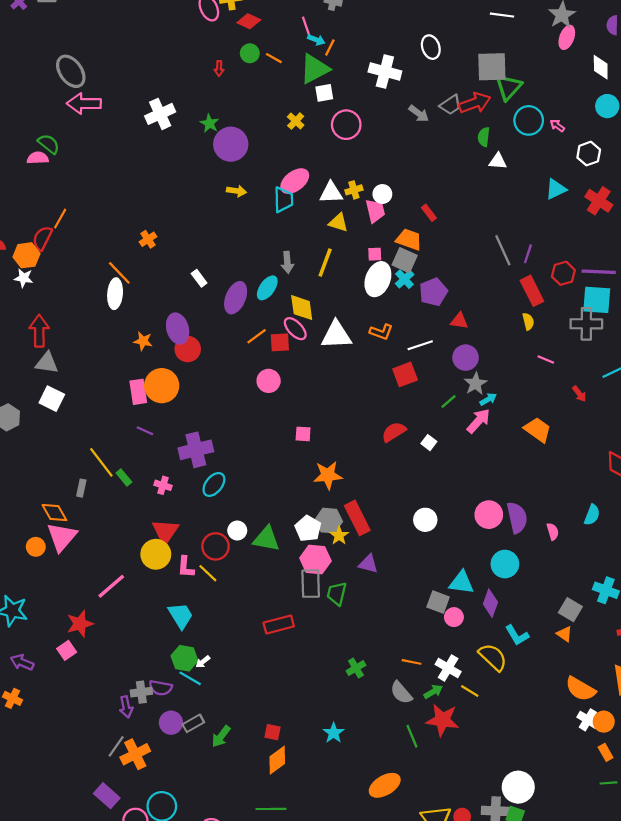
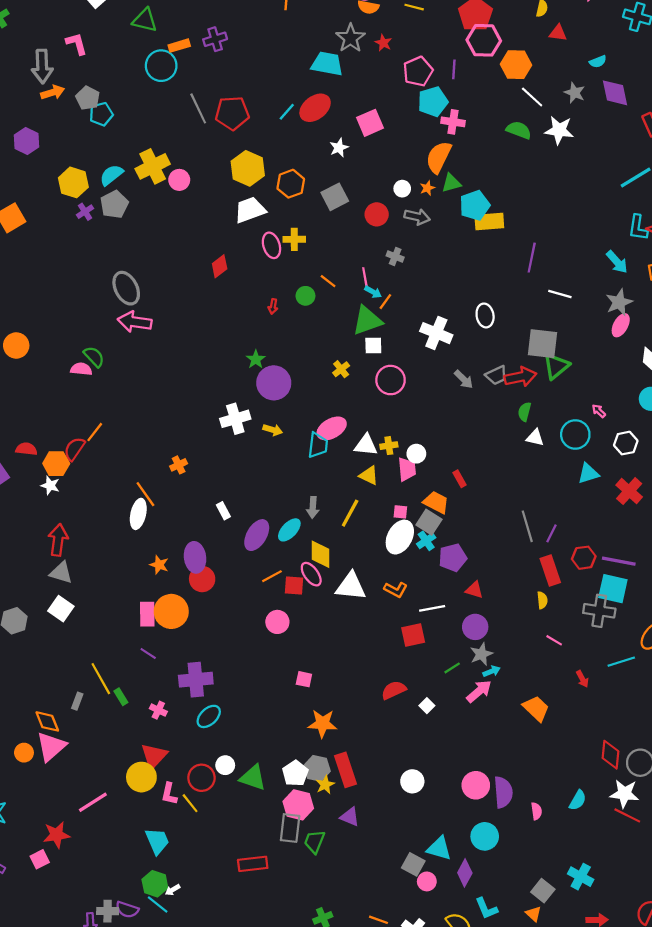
red diamond: (249, 21) -> (220, 266), moved, turned -70
orange line: (274, 58) -> (328, 281), moved
white cross: (160, 114) -> (235, 419), moved
cyan circle: (529, 120) -> (575, 434), moved

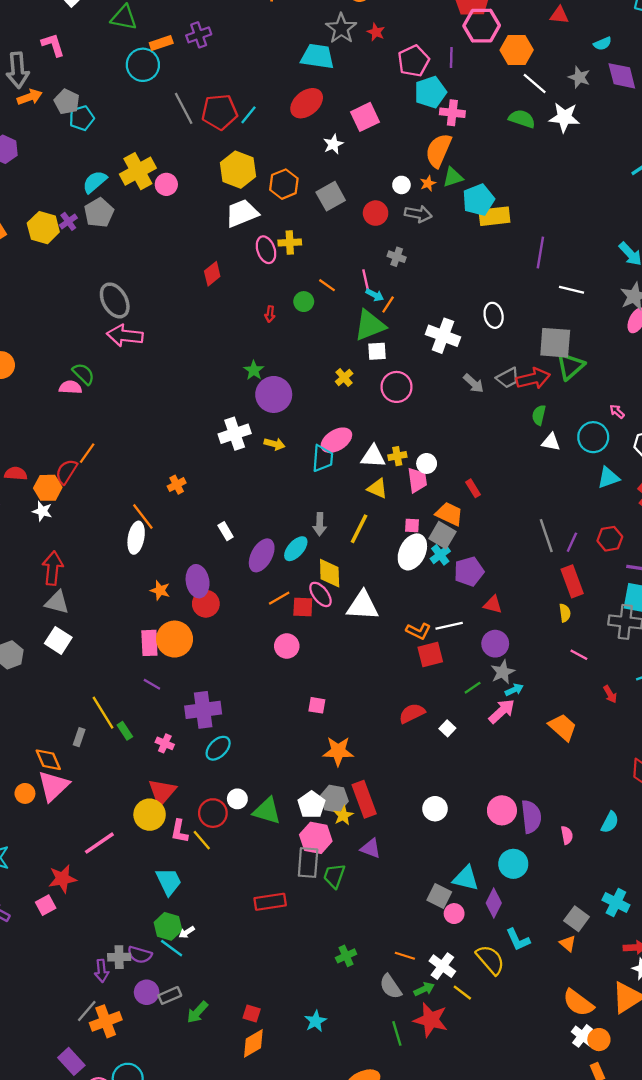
cyan line: (287, 112) -> (249, 115), moved
yellow hexagon: (73, 182) -> (43, 228), moved
red hexagon: (584, 558) -> (610, 539), moved
orange L-shape: (396, 590) -> (418, 631), moved

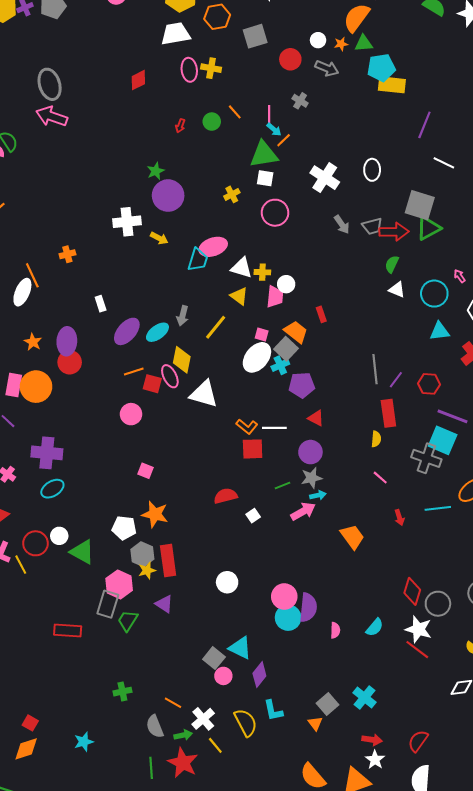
white pentagon: (311, 805) -> (124, 528), moved, turned 30
cyan circle: (513, 864) -> (288, 618), moved

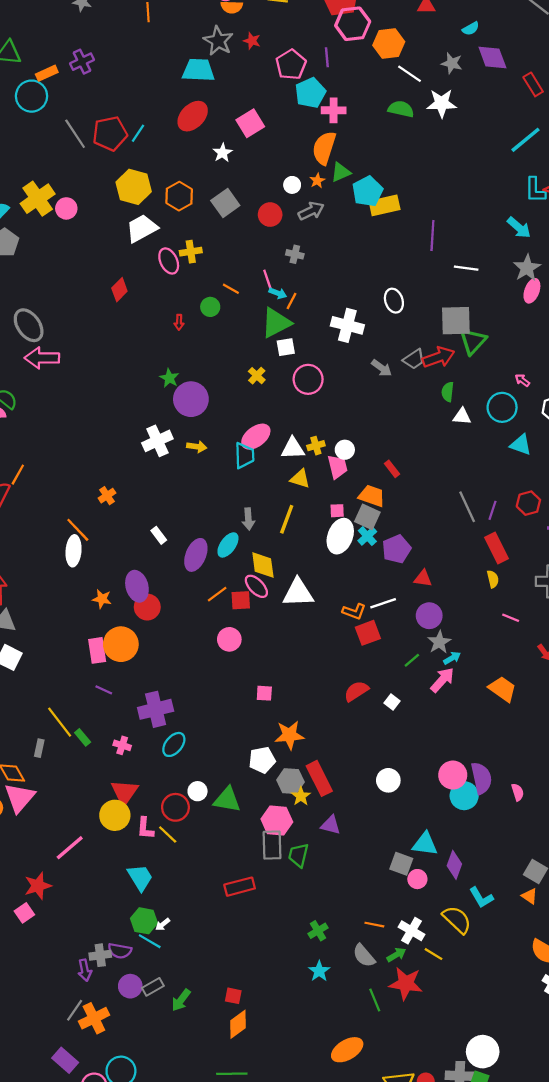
gray arrow: (327, 68) -> (311, 211), turned -30
cyan triangle: (440, 331) -> (521, 445), turned 45
cyan star: (84, 742) -> (319, 971), moved

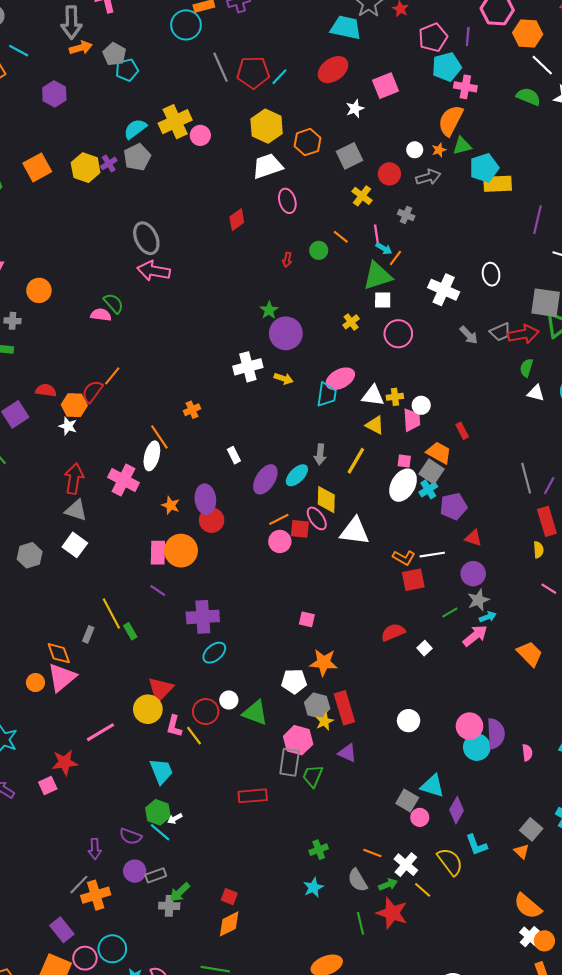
yellow cross: (191, 252) -> (362, 196), moved, turned 36
pink circle: (229, 639) -> (280, 541), moved
pink cross: (122, 745) -> (123, 480), moved, size x1.8
gray cross: (100, 955) -> (169, 906), moved

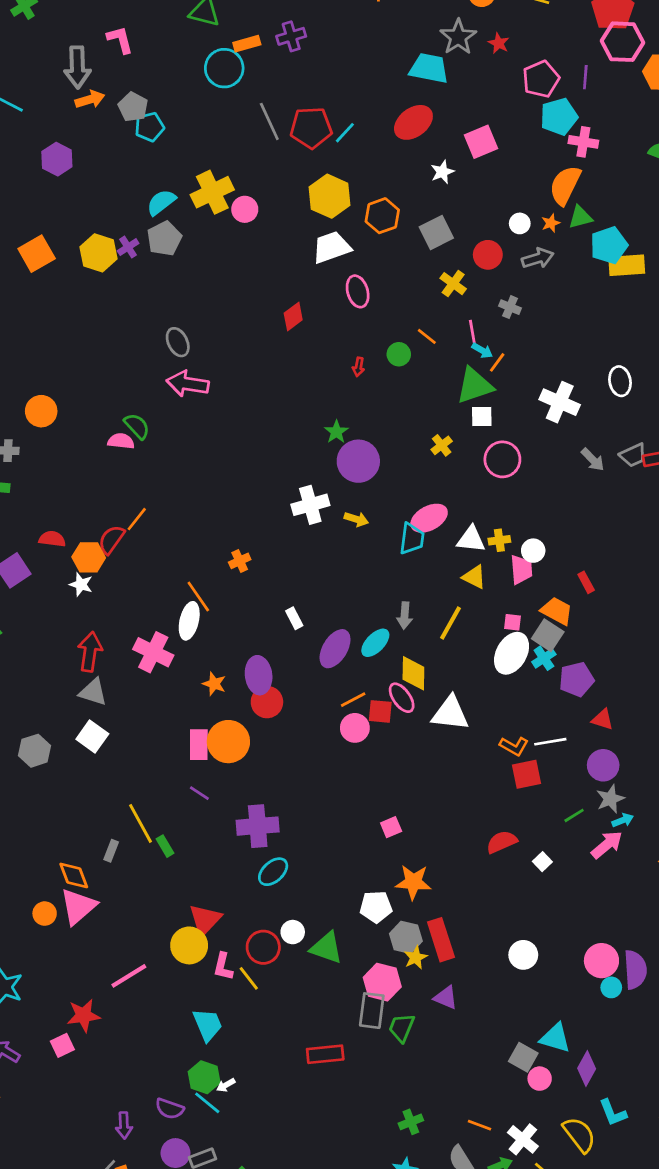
gray ellipse: (146, 238) -> (178, 342), size x0.7
pink square: (307, 619) -> (391, 827), turned -35
cyan circle: (477, 747) -> (611, 987), size x0.6

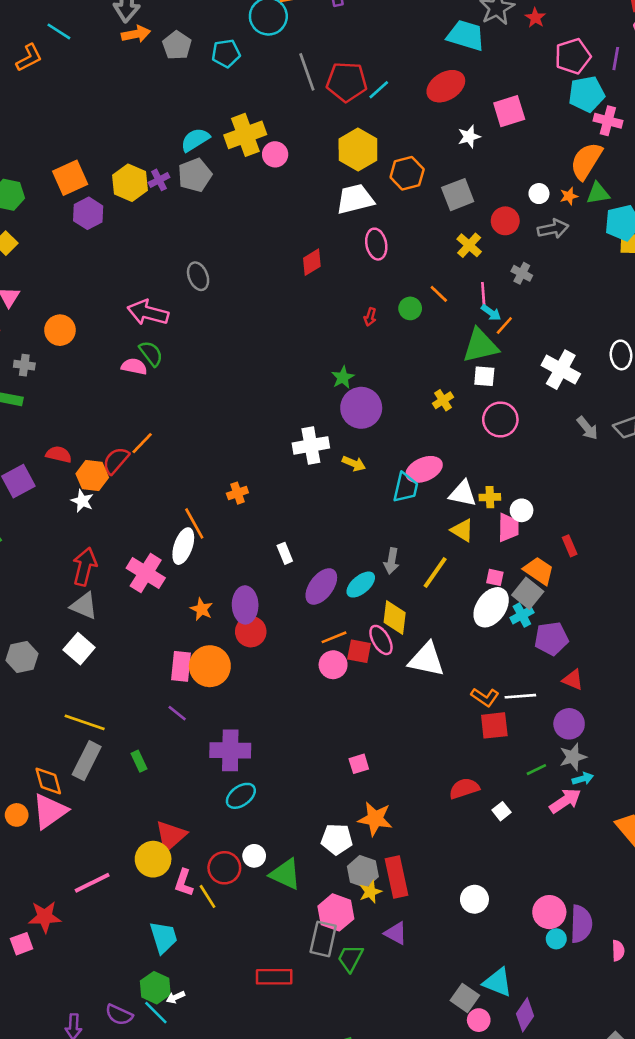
cyan pentagon: (149, 127) -> (226, 53), moved
purple hexagon: (57, 159) -> (88, 213), moved
pink arrow: (188, 384) -> (148, 313), moved
yellow line: (140, 823) -> (85, 722), moved, turned -48
gray rectangle: (111, 851) -> (87, 761), size x1.8

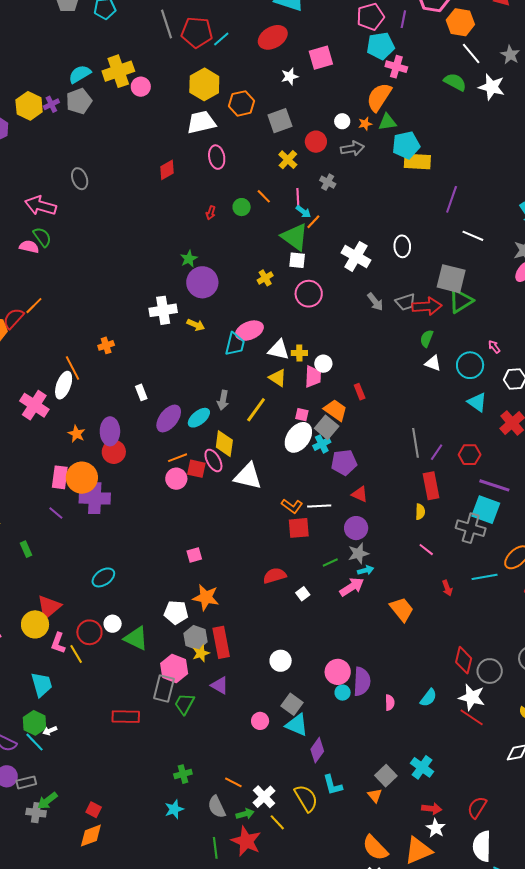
green triangle: (480, 346) -> (295, 237), turned 48
purple cross: (230, 750) -> (95, 498), moved
gray square: (465, 998) -> (292, 704), moved
pink circle: (479, 1020) -> (260, 721), moved

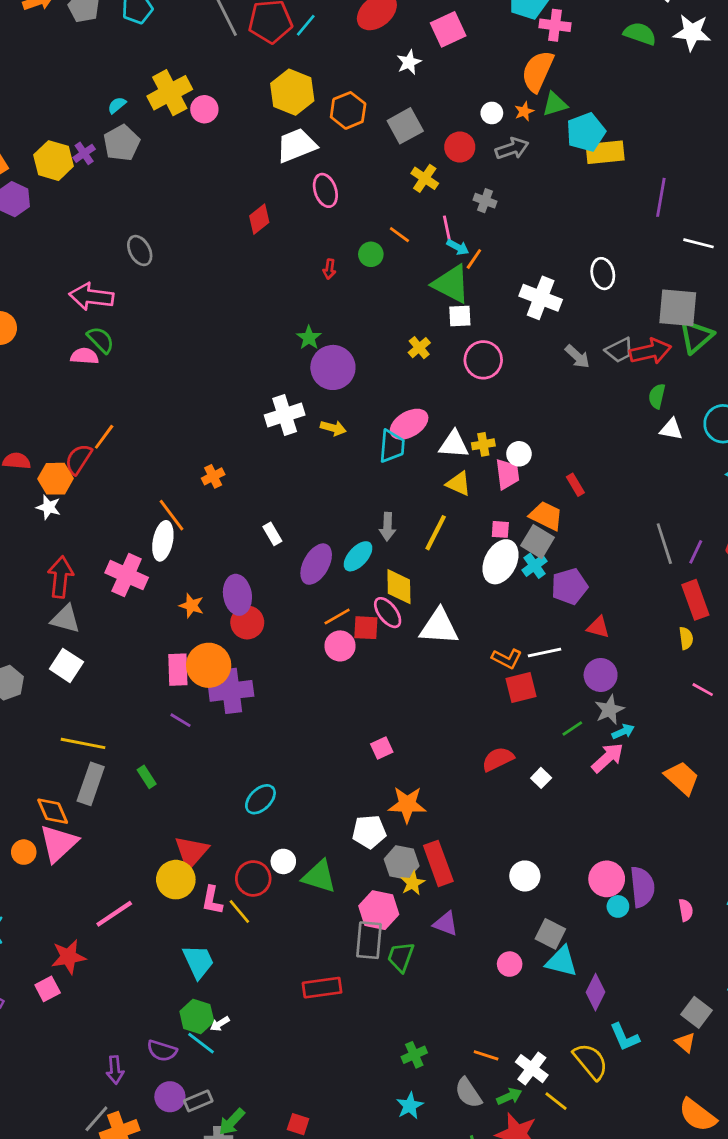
cyan semicircle: (80, 74) -> (117, 105), size x0.6

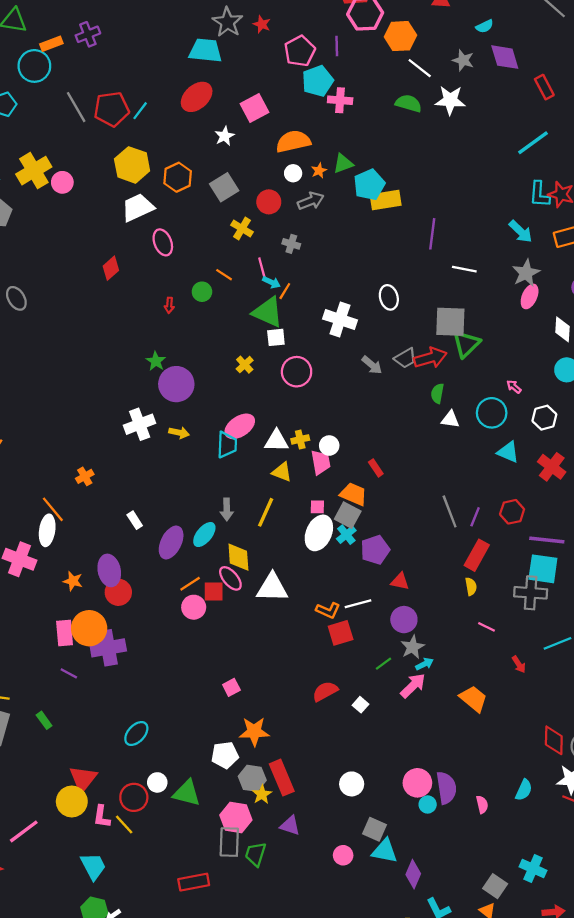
orange semicircle: (538, 71) -> (293, 141), moved, turned 56
red rectangle: (695, 600) -> (477, 555), turned 52

